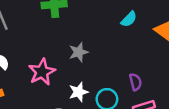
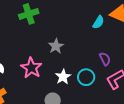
cyan semicircle: (129, 19) -> (98, 22), moved

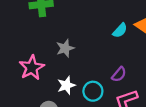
purple semicircle: (105, 59) -> (119, 74), turned 56

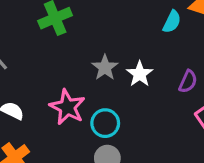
white star: (66, 85) -> (140, 74), moved
cyan circle: (93, 91) -> (105, 123), moved

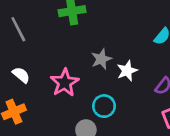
cyan circle: (105, 123) -> (104, 106), moved

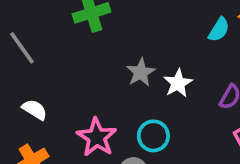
pink star: (65, 83) -> (97, 137), moved

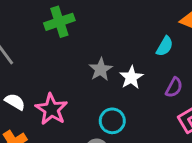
cyan semicircle: (219, 30) -> (165, 46), moved
pink star: (97, 137) -> (51, 109), moved

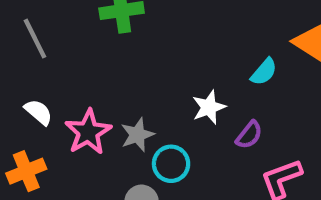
gray star: (101, 69) -> (137, 135), moved
purple semicircle: (174, 87) -> (249, 135), moved

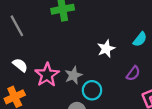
white star: (209, 107) -> (106, 49), moved

